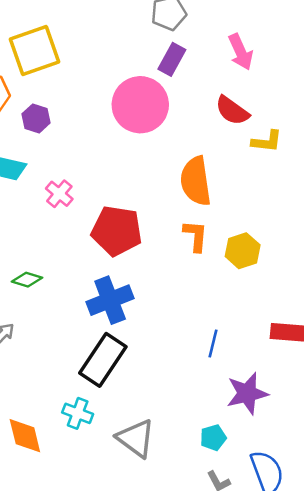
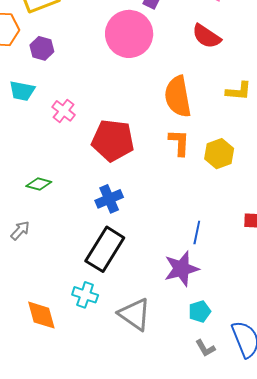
yellow L-shape: (267, 141) -> (239, 91), moved
blue cross: (110, 300) -> (109, 199), size x0.7
purple star: (247, 393) -> (181, 269), moved

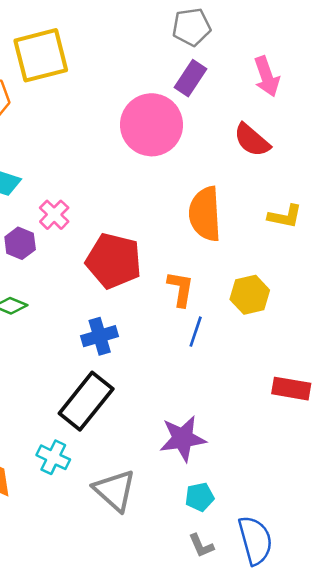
purple hexagon: (42, 48) -> (20, 243), moved
orange L-shape: (179, 143) -> (181, 289), moved
blue line: (197, 233) -> (196, 332), moved

